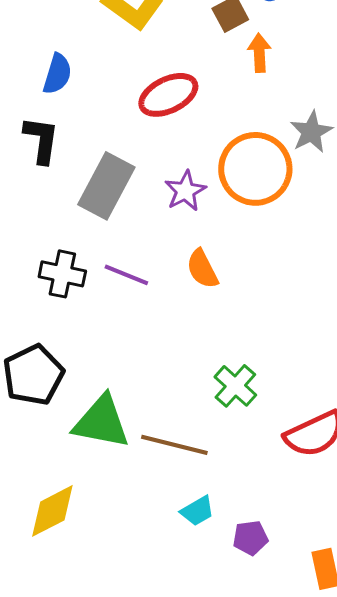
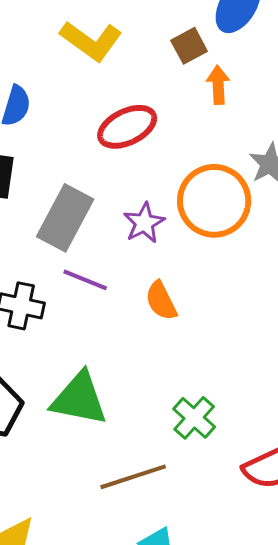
purple line: (126, 275) -> (85, 280), moved
green triangle: (101, 422) -> (79, 399), moved
brown line: (174, 445) -> (133, 477), turned -32

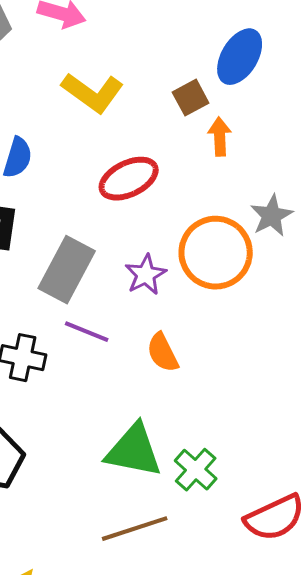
green triangle: (79, 399) -> (134, 451), moved

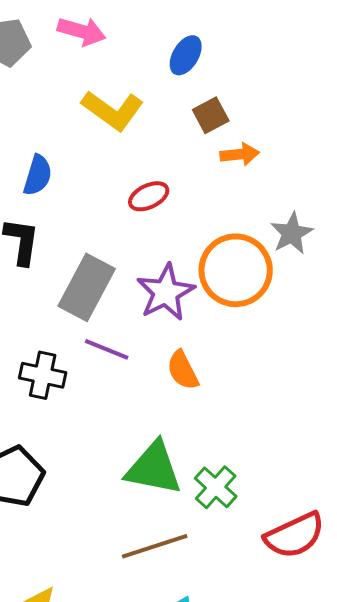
blue ellipse: (240, 57) -> (186, 55), moved, size x0.7
orange arrow: (220, 137) -> (240, 154), turned 87
red ellipse: (129, 179) -> (149, 196), size x0.7
purple star: (146, 275) -> (166, 292), size x1.4

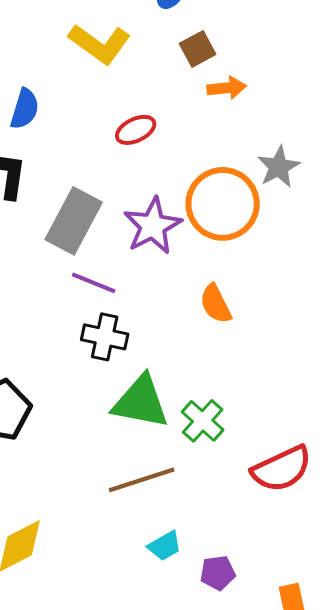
orange semicircle: (183, 370) -> (216, 304), moved
black cross: (43, 375) -> (105, 337), moved

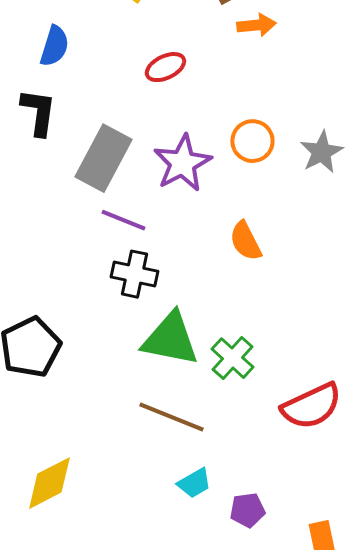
gray star: (279, 167) -> (321, 152), moved
orange circle: (223, 204) -> (252, 141), size x0.6
brown line: (142, 480) -> (171, 417), turned 40

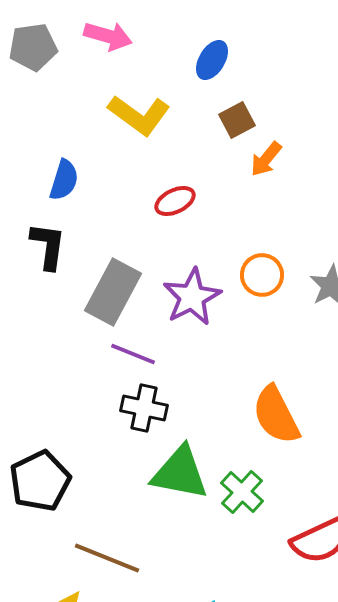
orange arrow: (256, 25) -> (266, 159), turned 135
orange semicircle: (245, 241) -> (276, 415), moved, size x1.5
brown line: (171, 417) -> (107, 558), moved

